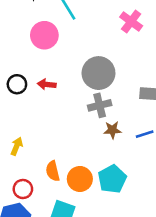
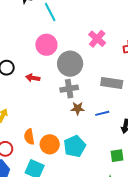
pink cross: (131, 21) -> (97, 39), moved
pink circle: (44, 35) -> (46, 45), moved
red arrow: (47, 84) -> (33, 78), moved

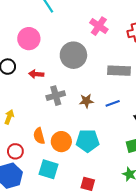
pink circle: (46, 45) -> (29, 39), moved
gray cross: (69, 89) -> (56, 96), moved
cyan pentagon: (75, 146) -> (88, 141), turned 30

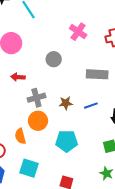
gray circle: (73, 55) -> (54, 59), size x0.6
orange circle: (61, 142) -> (38, 121), moved

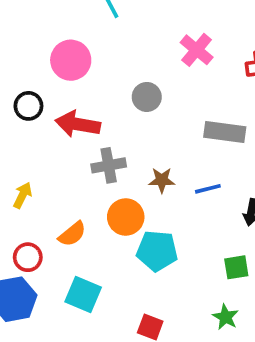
red arrow: (18, 77) -> (78, 124), size x1.6
orange circle: (38, 121) -> (126, 217), moved
orange semicircle: (20, 136) -> (72, 234), turned -119

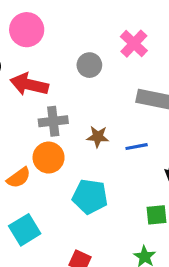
pink cross: (197, 50) -> (134, 44), moved
orange circle: (126, 217) -> (49, 158), moved
cyan square: (83, 295) -> (25, 230), turned 32

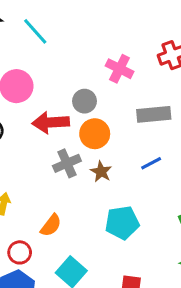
red arrow: (29, 84) -> (51, 122), moved
brown star: (98, 137) -> (101, 172), moved, turned -30
orange circle: (49, 158) -> (95, 134), moved

